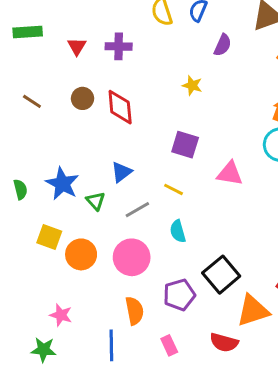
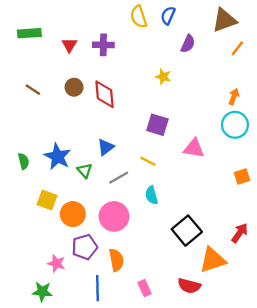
purple pentagon: (179, 295) -> (85, 247), moved

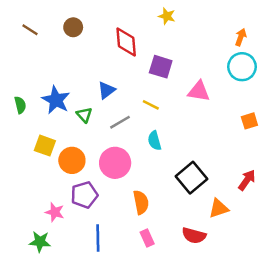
red diamond: (105, 94) -> (126, 42), moved
orange semicircle: (116, 260) -> (141, 202), moved
orange triangle: (213, 260) -> (219, 208), size x0.7

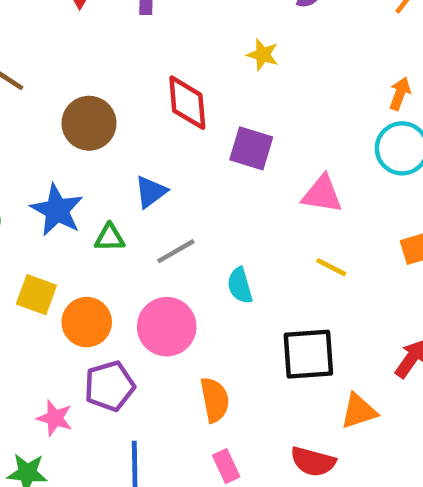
brown circle: (73, 27) -> (89, 123), moved, size x1.5
yellow line: (151, 105) -> (331, 267), moved
green triangle: (84, 115) -> (110, 238), turned -49
black square: (191, 178) -> (308, 354), turned 36

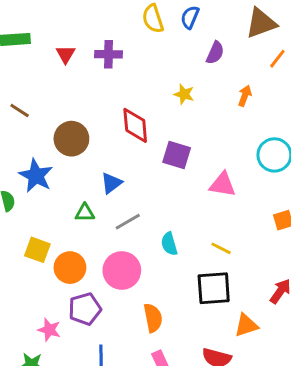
orange arrow: (400, 94) -> (245, 96), moved
blue star: (57, 210) -> (36, 176), moved
yellow line: (331, 267) -> (221, 248), moved

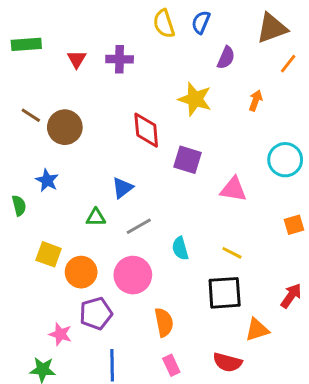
yellow star: (184, 94) -> (195, 99), size x1.6
brown circle: (71, 139) -> (65, 127), moved
blue star: (36, 176) -> (47, 180), size x0.7

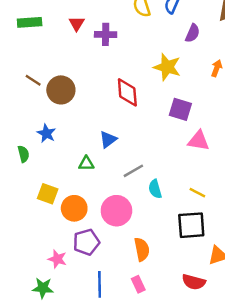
red triangle: (77, 59) -> (77, 24), moved
purple square: (188, 160) -> (180, 109), moved
gray line: (139, 226) -> (133, 171), moved
pink rectangle: (171, 365) -> (138, 284), moved

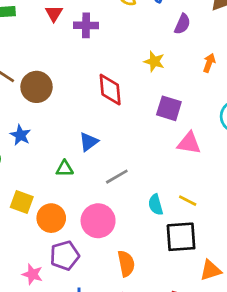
yellow star: (167, 67) -> (154, 61), size x0.7
cyan semicircle: (155, 189) -> (156, 205), moved

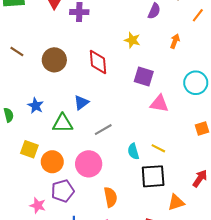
brown circle: (36, 87) -> (54, 60), moved
blue star: (20, 135) -> (36, 106), moved
green triangle: (65, 169) -> (63, 123), size x1.5

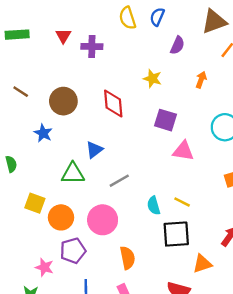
blue star: (36, 106) -> (43, 133), moved

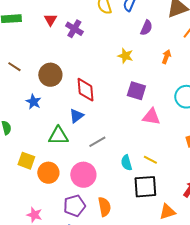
purple cross: (92, 46) -> (74, 29), turned 30
red diamond: (113, 103) -> (85, 90), moved
purple pentagon: (73, 251) -> (74, 206), moved

